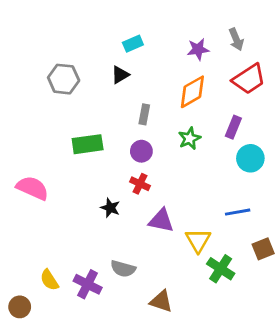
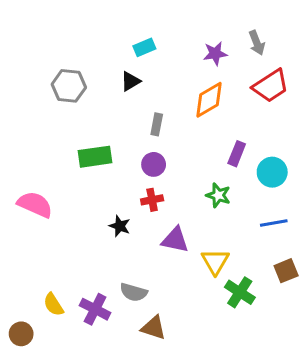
purple rectangle: (233, 127) -> (237, 154), moved
green star: (190, 138) -> (218, 195), moved, turned -30
red cross: (140, 184) -> (152, 200), turned -36
blue line: (238, 212) -> (274, 223), moved
brown triangle: (161, 301) -> (154, 328), moved

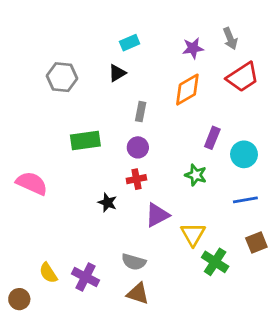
purple triangle: (175, 240) -> (157, 215), turned -40
gray semicircle: (134, 292) -> (134, 262), moved

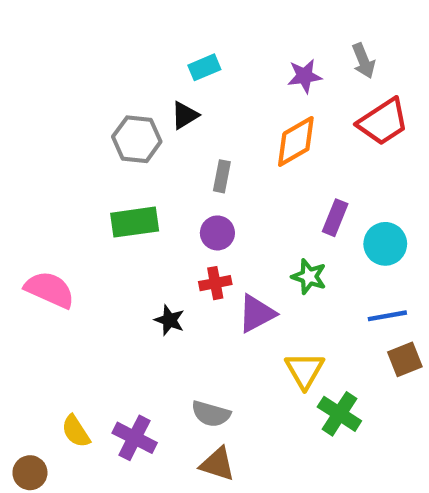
gray hexagon: (62, 77) -> (137, 139), moved
purple triangle: (157, 215) -> (257, 314), moved
brown square: (256, 243) -> (405, 359), moved

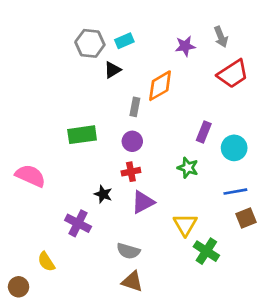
gray hexagon: (137, 139) -> (90, 43), moved
orange diamond: (296, 141) -> (160, 86), moved
purple triangle: (257, 314) -> (143, 202), moved
purple cross: (135, 438) -> (78, 223), moved

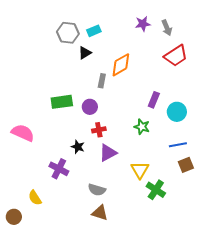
purple star: (185, 46) -> (143, 24), moved
purple circle: (132, 141) -> (90, 107), moved

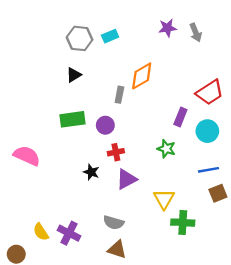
black triangle: (85, 53) -> (74, 75), moved
red trapezoid: (176, 56) -> (210, 92), moved
purple cross: (59, 169) -> (69, 233), moved
green cross: (156, 190) -> (183, 223), turned -30

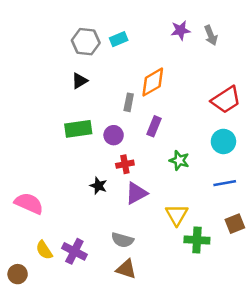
purple rectangle: (180, 117) -> (154, 126), moved
pink semicircle: (27, 156) -> (29, 203), moved
brown square: (218, 193) -> (235, 224), moved

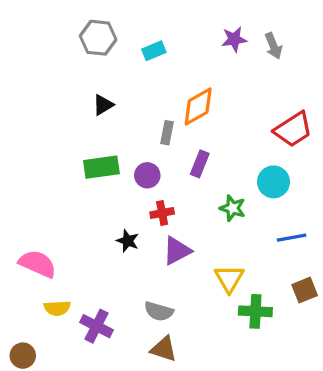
gray hexagon: (86, 42) -> (98, 38), moved
cyan circle: (223, 141) -> (273, 182), moved
yellow semicircle: (44, 250) -> (57, 308), moved, turned -60

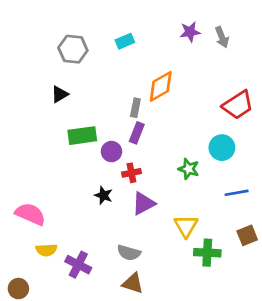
gray hexagon: (98, 38) -> (73, 49), moved
black triangle: (103, 105) -> (60, 94), moved
purple rectangle: (200, 164) -> (137, 133), moved
purple circle: (147, 175) -> (111, 152), moved

